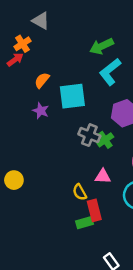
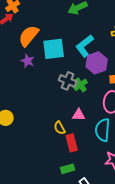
cyan L-shape: (110, 72) -> (85, 46), moved
orange semicircle: (42, 80) -> (29, 36), size x1.6
green rectangle: (85, 223) -> (68, 169), moved

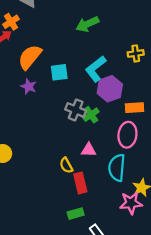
cyan square: (54, 49) -> (59, 72), size x0.7

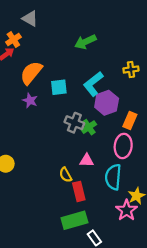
orange rectangle: (135, 108) -> (130, 120), turned -63
pink star: (131, 203) -> (127, 210), turned -30
green rectangle: (76, 214) -> (74, 220), size x1.6

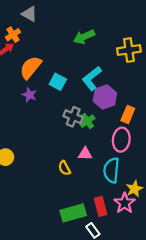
yellow cross: (131, 69) -> (129, 50), moved, size x1.5
cyan square: (59, 87) -> (58, 82), turned 35
red rectangle: (79, 191) -> (100, 206), moved

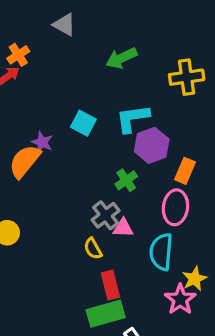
gray triangle: (29, 14) -> (64, 25), moved
orange semicircle: (31, 67) -> (25, 161), moved
cyan L-shape: (92, 78) -> (133, 118), turned 30
gray cross: (73, 117) -> (106, 215), moved, turned 30
red rectangle: (100, 206) -> (110, 285), moved

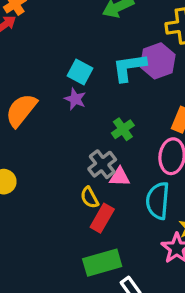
purple star: (42, 142) -> (75, 99), moved
purple hexagon: (152, 145) -> (158, 61), moved
red rectangle: (110, 285) -> (102, 218), moved, turned 44

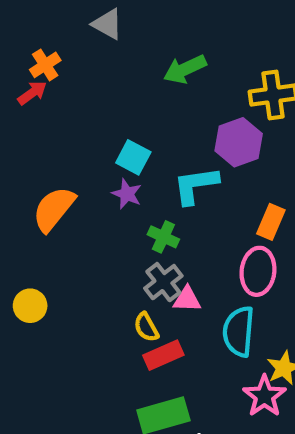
cyan L-shape: (129, 67) -> (196, 185), moved
green cross: (123, 129) -> (163, 237), moved, turned -30
red rectangle: (102, 218) -> (163, 355), turned 36

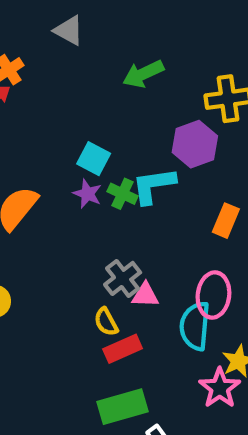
green cross: (163, 237) -> (123, 194), moved
pink ellipse: (258, 271) -> (213, 295), moved

